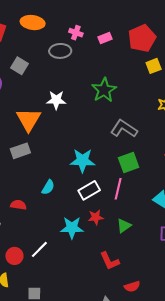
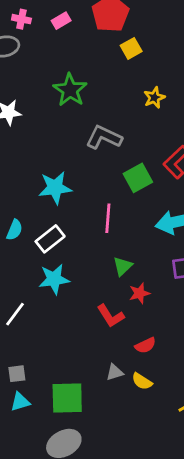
green square: (129, 163) -> (138, 178), moved
white rectangle: (89, 190) -> (50, 239), moved
red star: (96, 217) -> (139, 293), moved

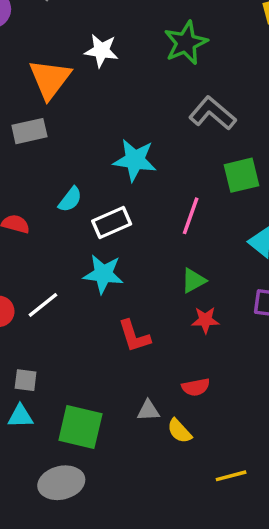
red L-shape: (111, 316) -> (134, 336), moved

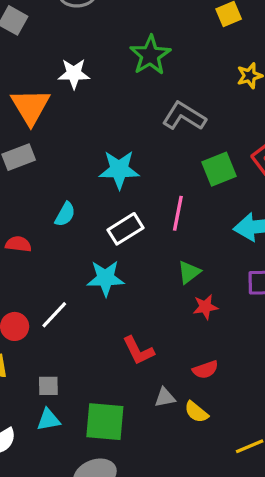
white rectangle: (112, 222) -> (125, 229), moved
red L-shape: (134, 336) -> (138, 351), moved

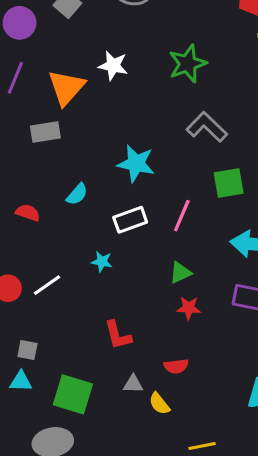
cyan star: (106, 278) -> (102, 262), size x0.6

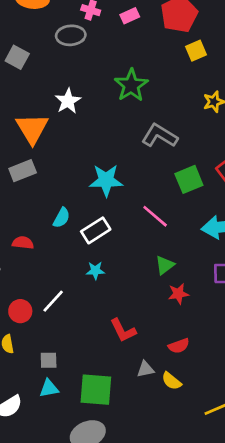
white star: (113, 66) -> (68, 101), turned -30
pink line: (182, 216) -> (155, 216), turned -60
white rectangle: (130, 220) -> (96, 230), moved

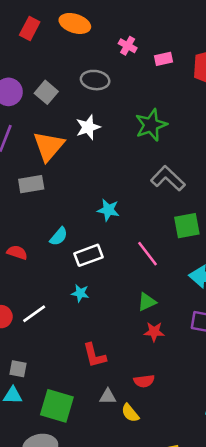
gray ellipse: (71, 35) -> (95, 80), moved
gray square: (17, 57) -> (46, 92), moved
cyan star: (106, 180) -> (108, 210), size x0.7

